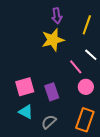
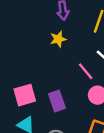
yellow star: (53, 40) -> (58, 39), size x0.6

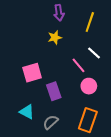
pink square: (25, 95) -> (32, 73), moved

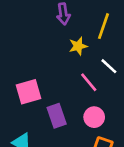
yellow star: (55, 37) -> (78, 46), moved
pink circle: (89, 86) -> (94, 117), moved

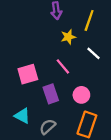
pink line: (89, 82) -> (63, 66), moved

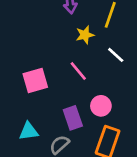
purple rectangle: (51, 94) -> (73, 118), moved
cyan triangle: (22, 116) -> (29, 131), turned -35

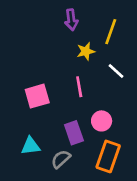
pink line: (78, 71) -> (79, 87), turned 30

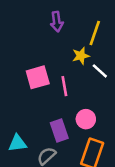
yellow star: (86, 51) -> (81, 56), moved
pink square: (37, 96) -> (38, 77), moved

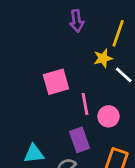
pink line: (64, 86) -> (85, 104), moved
pink circle: (86, 119) -> (109, 116), moved

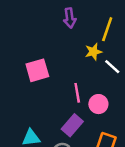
pink square: (56, 82) -> (37, 70), moved
purple rectangle: (79, 140) -> (72, 125), turned 60

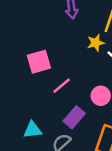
pink line: (77, 93) -> (62, 86), moved, turned 60

